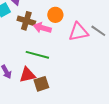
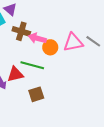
orange circle: (55, 15) -> (50, 47), moved
red triangle: (27, 75) -> (15, 74), moved

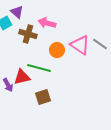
pink arrow: (37, 38) -> (47, 23), moved
pink triangle: (73, 42) -> (80, 45), turned 45

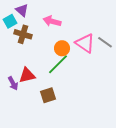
brown cross: (28, 34) -> (23, 34), moved
green line: (39, 68) -> (58, 64), moved, turned -60

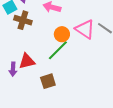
purple arrow: (13, 83) -> (13, 69), turned 32

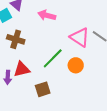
brown cross: (23, 20) -> (16, 39), moved
orange circle: (62, 34) -> (76, 65), moved

